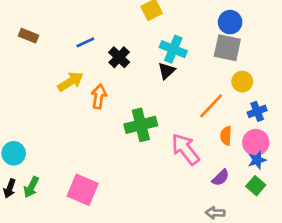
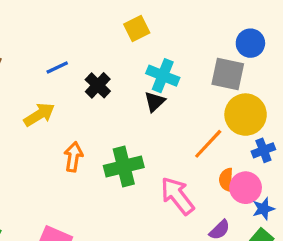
blue circle: (230, 22) -> (250, 43), moved
yellow circle: (242, 82) -> (246, 115), size x1.6
orange arrow: (99, 96) -> (73, 157), moved
pink circle: (256, 142) -> (246, 188), moved

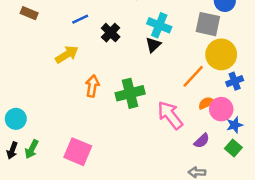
orange semicircle: (226, 180) -> (207, 103), turned 63

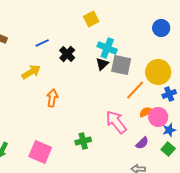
gray square: (208, 24) -> (121, 65), moved
green cross: (130, 93) -> (83, 141), moved, size x0.7

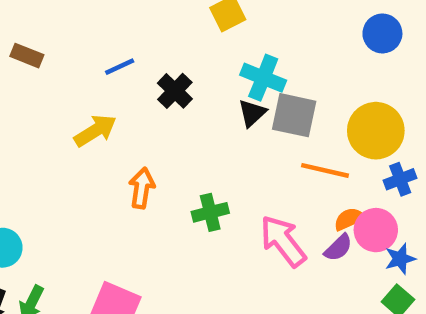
orange line: (135, 90) -> (325, 170), turned 60
green cross: (83, 141) -> (210, 212), moved
purple semicircle: (142, 143) -> (338, 248), moved

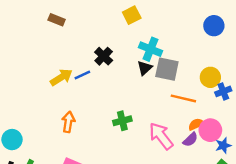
brown rectangle: (27, 56) -> (57, 20), moved
blue line: (120, 67) -> (82, 75), moved
yellow circle: (376, 131) -> (210, 77), size x0.7
blue cross: (400, 179) -> (223, 91), moved
orange arrow: (142, 188) -> (68, 122), moved

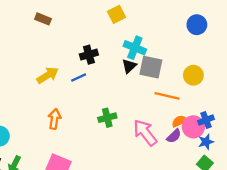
black cross: (104, 56) -> (89, 55), turned 30
blue line: (82, 75) -> (79, 78), moved
blue cross: (223, 91) -> (206, 120), moved

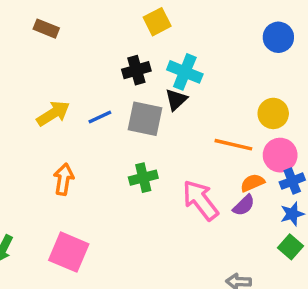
black cross: (89, 55) -> (136, 70), moved
gray square: (151, 67) -> (145, 119), moved
pink circle: (193, 127) -> (280, 155), moved

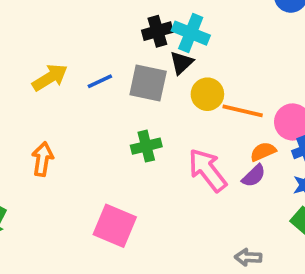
black cross: (136, 70) -> (157, 31), moved
yellow circle: (273, 113) -> (207, 94), moved
orange arrow: (64, 179) -> (42, 159), moved
pink square: (69, 252) -> (115, 226), moved

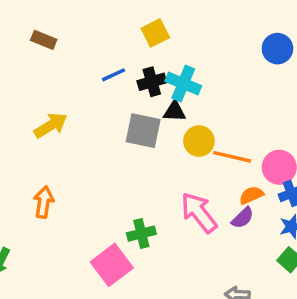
black triangle: (181, 63) -> (175, 111), turned 45
blue line: (100, 81) -> (113, 75), moved
green cross: (146, 146) -> (141, 234), moved
pink square: (115, 226) -> (112, 265), turned 30

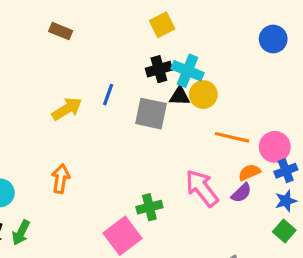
blue line: (113, 75) -> (108, 95), moved, turned -45
yellow circle: (199, 141) -> (203, 95), moved

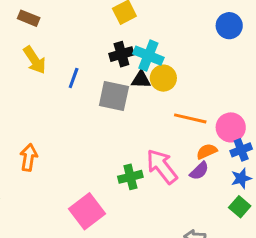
yellow arrow: (67, 109) -> (35, 60), moved, turned 88
green cross: (149, 207) -> (130, 177), moved

